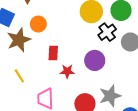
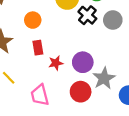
orange circle: (38, 24) -> (33, 20), moved
purple circle: (95, 60) -> (83, 62), moved

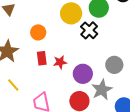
gray circle: (113, 20) -> (114, 65), moved
red star: (56, 63) -> (60, 62), moved

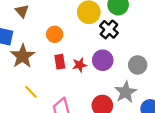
purple circle: (83, 74) -> (103, 60), moved

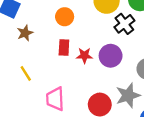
brown star: (23, 56) -> (25, 33), size x0.6

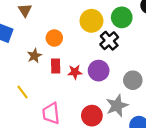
brown star: (25, 33) -> (34, 56), moved

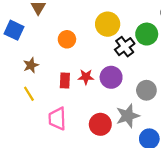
green circle: (122, 17) -> (147, 34), moved
brown star: (34, 56) -> (31, 65), moved
red rectangle: (56, 66) -> (65, 80), moved

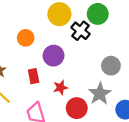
red star: (86, 77) -> (60, 87), moved
purple circle: (111, 77) -> (54, 56), moved

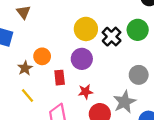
yellow circle: (59, 14) -> (86, 29), moved
green circle: (98, 14) -> (138, 30), moved
orange circle: (26, 38) -> (42, 56), moved

